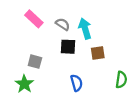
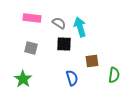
pink rectangle: (34, 19) -> (32, 18), turned -36
brown square: (98, 53) -> (92, 61), moved
gray square: (35, 62) -> (31, 48), moved

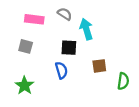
gray semicircle: (59, 23) -> (65, 14), moved
gray square: (31, 48) -> (26, 46), moved
blue semicircle: (72, 78) -> (61, 70), moved

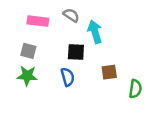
green star: (24, 85) -> (27, 76), moved, turned -30

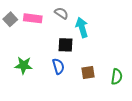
gray square: (28, 51) -> (10, 19), moved, turned 32
brown square: (109, 72) -> (88, 73), moved

